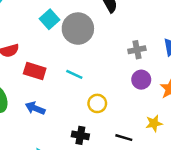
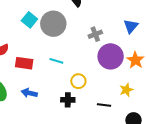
gray cross: (137, 50) -> (95, 34), moved
purple circle: (141, 80) -> (111, 56), size x1.6
black cross: (80, 135) -> (68, 100), moved

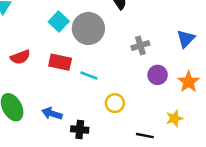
purple circle: (111, 56) -> (158, 75), size x0.6
red rectangle: (24, 63) -> (60, 62), moved
black cross: (68, 100) -> (80, 130), moved

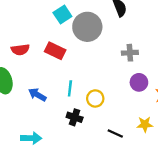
red semicircle: (20, 57) -> (20, 50), moved
cyan line: (89, 76) -> (70, 88), moved, turned 63
black cross: (80, 130) -> (75, 117), moved

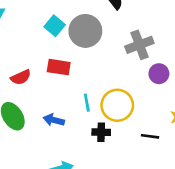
gray cross: (130, 53) -> (139, 45), size x1.5
yellow circle: (95, 98) -> (117, 105), size x1.6

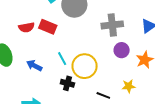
red semicircle: (21, 77) -> (26, 27), moved
cyan line: (87, 103) -> (62, 59), turned -32

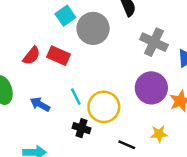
gray cross: (112, 25) -> (154, 42), moved, turned 30
red semicircle: (26, 27) -> (31, 56), turned -42
purple circle: (122, 50) -> (151, 88), size x1.6

